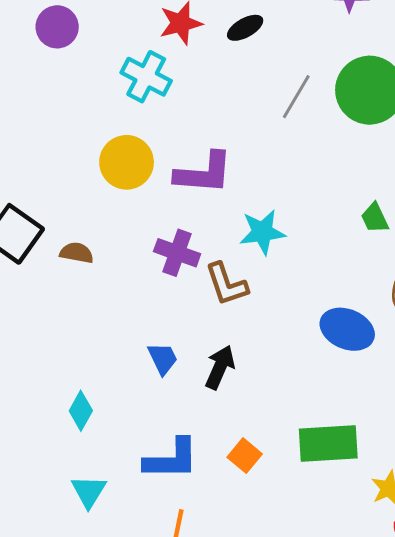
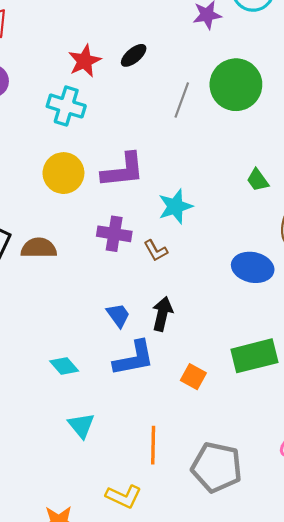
brown semicircle: (77, 253) -> (39, 248), size x1.4
brown L-shape: (226, 284) -> (156, 251), size x0.7
cyan diamond: (81, 411) -> (64, 366), turned -60
blue L-shape: (171, 459) -> (134, 358), moved

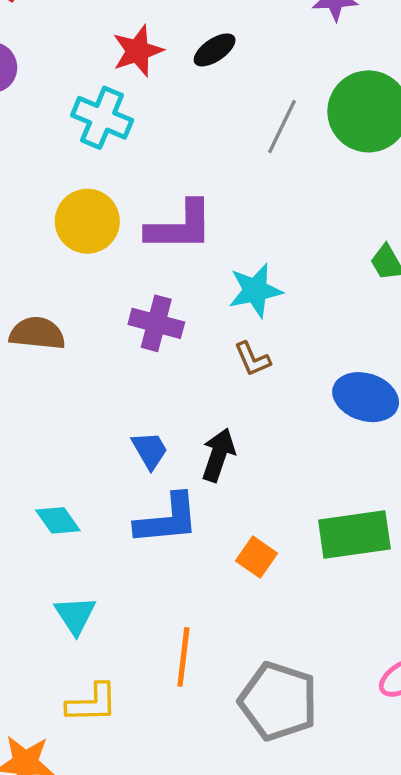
brown L-shape: (156, 251) -> (252, 359), moved
yellow L-shape: (124, 496) -> (92, 703), moved, turned -32

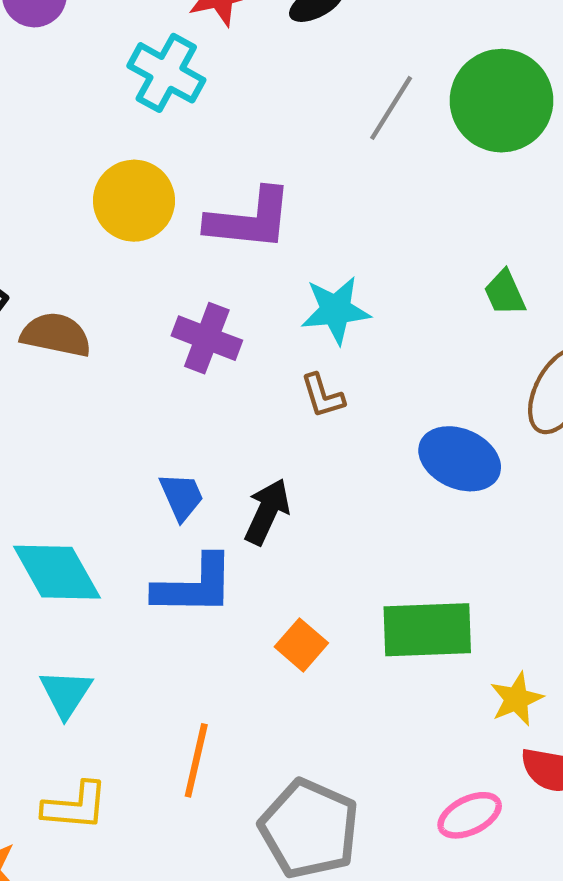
cyan diamond: (58, 520) -> (57, 572), size x1.6

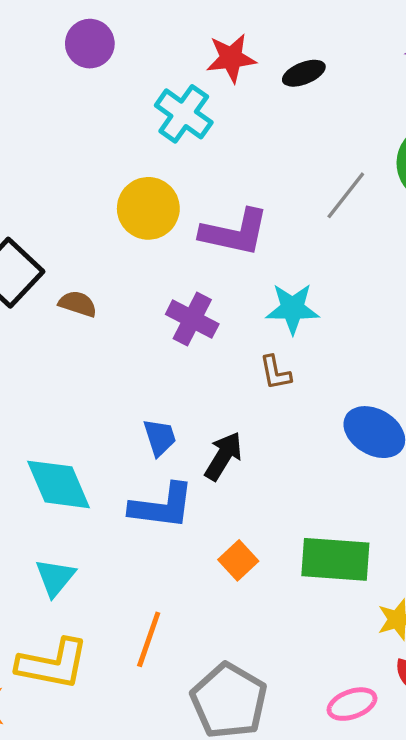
gray line: (391, 108) -> (346, 195), moved
brown semicircle: (56, 335) -> (78, 304), size x0.7
yellow L-shape: (75, 806) -> (53, 664), size x1.4

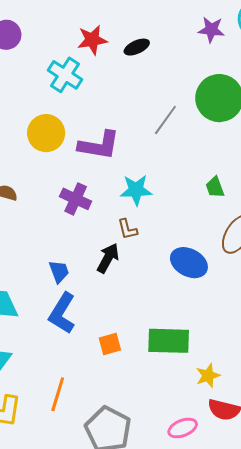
black arrow: (223, 456) -> (108, 258), moved
blue L-shape: (162, 506) -> (62, 313), turned 117
orange square: (238, 560) -> (110, 344), turned 30

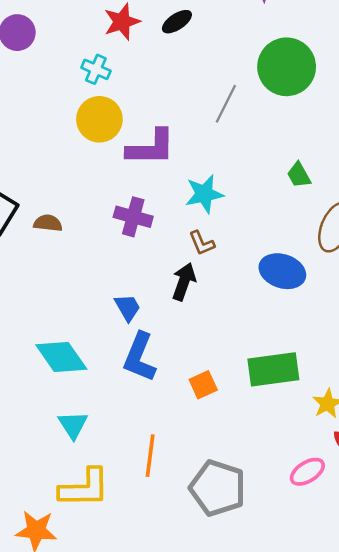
cyan cross: (65, 75) -> (96, 69), size x0.7
yellow circle: (46, 133) -> (99, 119), moved

